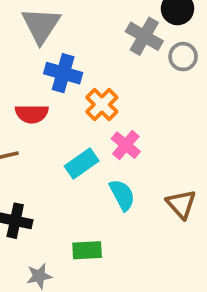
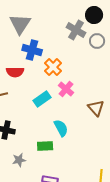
cyan semicircle: (122, 195) -> (61, 128), moved
brown triangle: (181, 204) -> (96, 108), moved

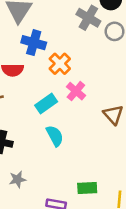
cyan semicircle: (61, 128) -> (55, 136), moved
green rectangle: (45, 146) -> (87, 188), moved

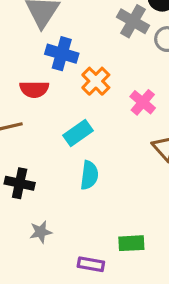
pink cross: (76, 91) -> (143, 102), moved
cyan semicircle: (55, 136) -> (89, 175), turned 35

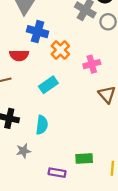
pink cross: (143, 102) -> (92, 64), turned 35
cyan semicircle: (89, 175) -> (42, 125), moved

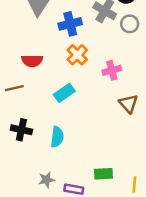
blue cross: (38, 32) -> (70, 24), moved, turned -30
gray star: (23, 151) -> (46, 180), moved

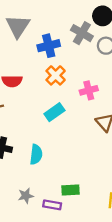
cyan rectangle: (64, 93) -> (54, 112), moved
green rectangle: (103, 174) -> (70, 190), moved

